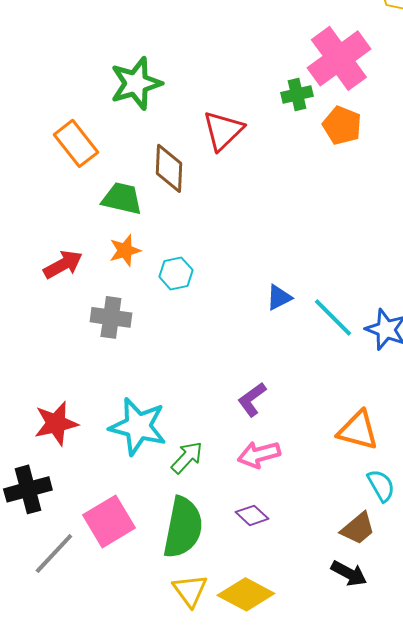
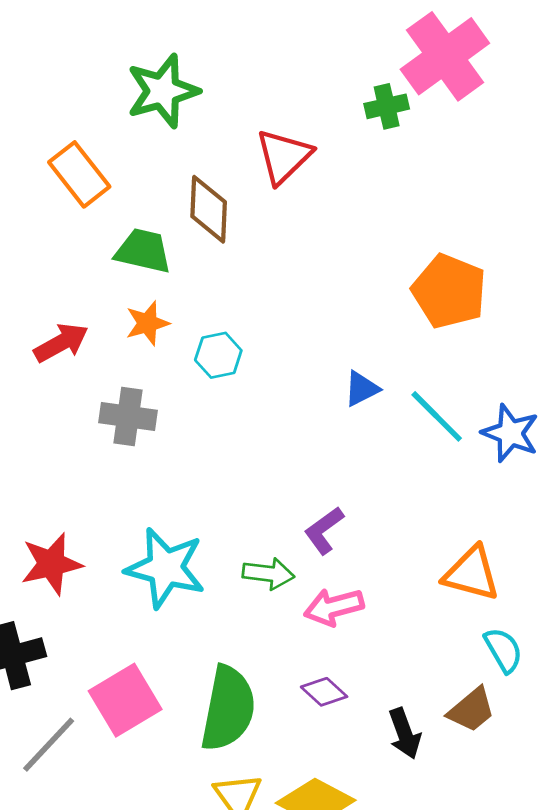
orange pentagon: (342, 125) -> (449, 291), moved, size x1.4
green arrow: (187, 457) -> (268, 574), moved, turned 54
black arrow: (349, 573) -> (405, 733), moved, turned 42

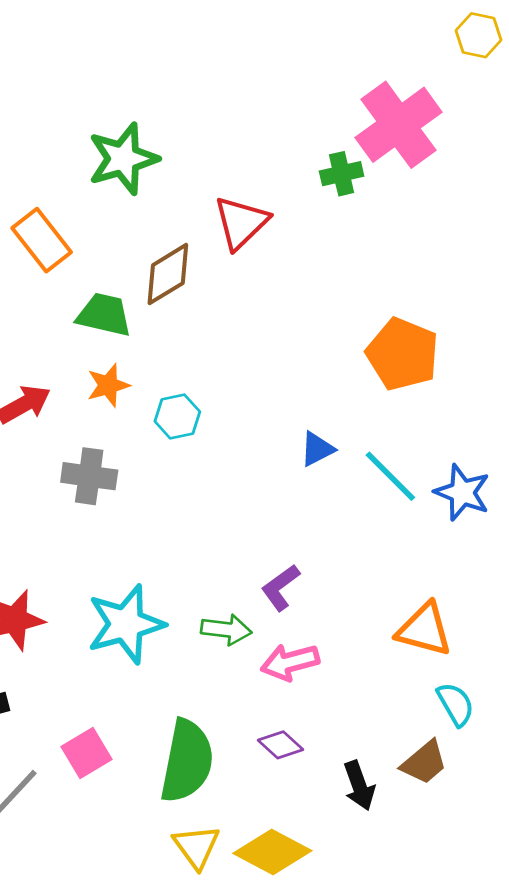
brown diamond: (209, 209) -> (168, 274), turned 56
cyan star: (165, 568) -> (126, 624), turned -30
pink square: (125, 700) -> (86, 753), size x0.7

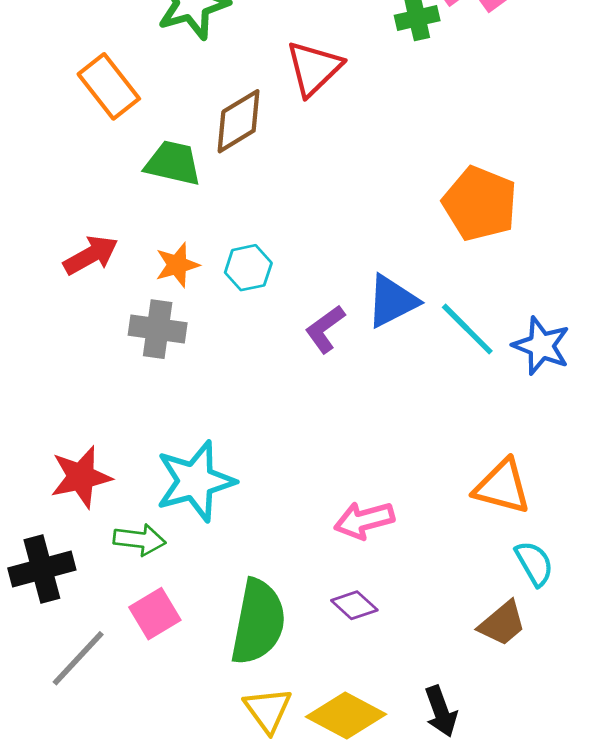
orange star: (108, 385) -> (177, 265), moved
blue triangle: (317, 449) -> (392, 301), size x1.5
purple L-shape: (280, 587) -> (325, 329), moved
green arrow: (226, 630) -> (140, 540), moved
black arrow: (359, 786) -> (441, 711), moved

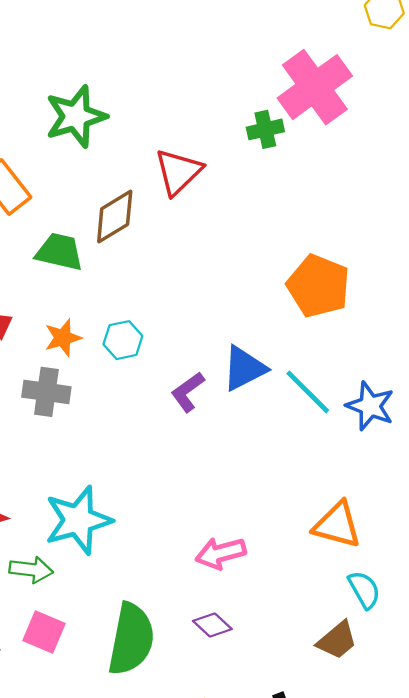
pink square: (155, 614) -> (44, 632), turned -36

